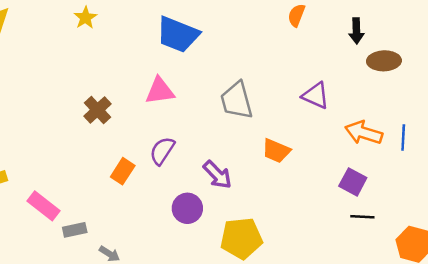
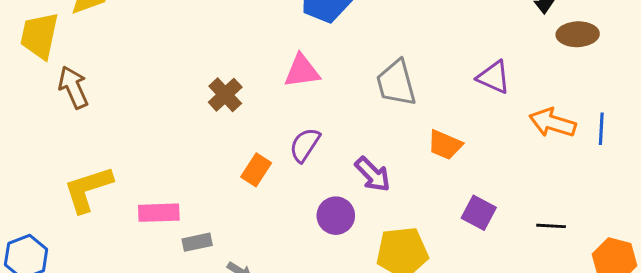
purple square: (353, 182) -> (479, 213), moved
pink rectangle: (44, 206) -> (159, 213), turned -40

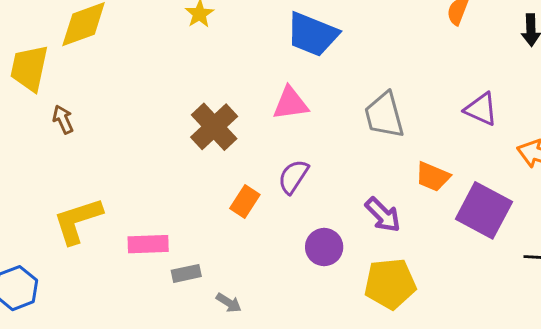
brown arrow: (73, 87) -> (63, 119), size x0.7
brown cross: (225, 95) -> (214, 127), size x1.4
purple arrow: (373, 174) -> (383, 215), moved
purple square: (479, 213) -> (484, 210), moved, size x1.6

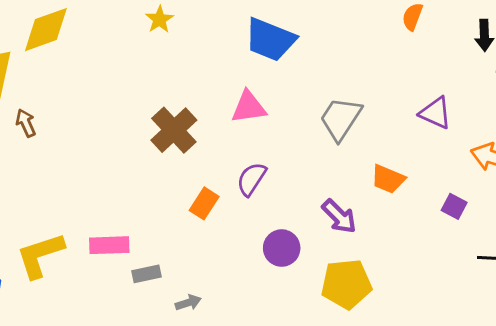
gray trapezoid: (384, 115) -> (341, 119), turned 48
purple square: (484, 210) -> (454, 206), moved, size x0.5
yellow L-shape: (78, 221) -> (40, 255), moved
gray arrow: (229, 303) -> (188, 303), turned -50

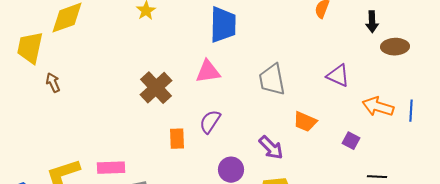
blue trapezoid: (270, 40) -> (223, 25), turned -111
gray trapezoid: (341, 119) -> (272, 80), turned -44
orange rectangle: (204, 203) -> (177, 139), turned -35

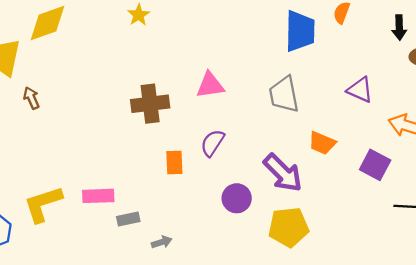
blue trapezoid: (223, 25) -> (300, 31), moved
brown cross: (156, 88) -> (150, 104), turned 36
purple square: (351, 141) -> (375, 165), size x1.5
purple arrow: (271, 148) -> (283, 173), size x1.4

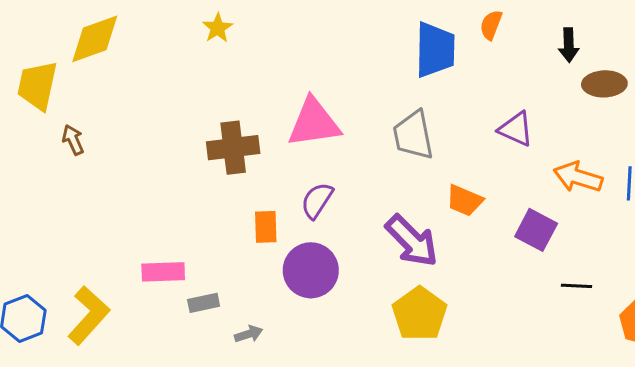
pink triangle: (210, 85) -> (314, 123), size x1.4
purple circle: (237, 198) -> (311, 270), moved, size x1.4
yellow L-shape: (43, 204) -> (89, 315), moved, turned 150
yellow pentagon: (289, 227) -> (420, 314), turned -30

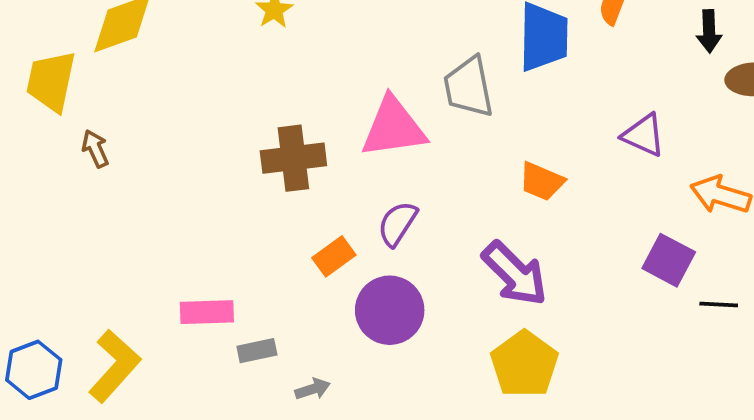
gray trapezoid: (413, 135) -> (469, 87), moved
orange trapezoid: (465, 200) -> (542, 181), moved
orange rectangle: (266, 227) -> (334, 256), turned 56
black line: (576, 286) -> (719, 304), moved

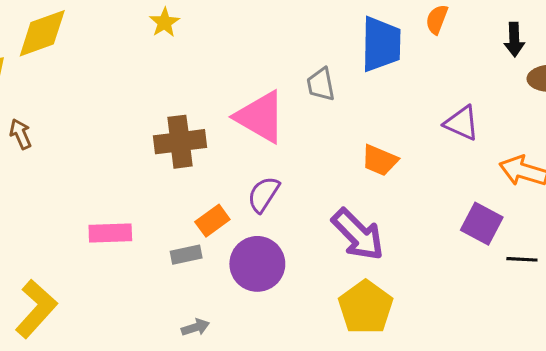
gray trapezoid: (469, 87) -> (321, 84), size x0.7
pink triangle: (394, 127) -> (260, 117), turned 38
pink rectangle: (207, 312) -> (110, 233), moved
gray rectangle: (257, 351) -> (186, 255), moved

